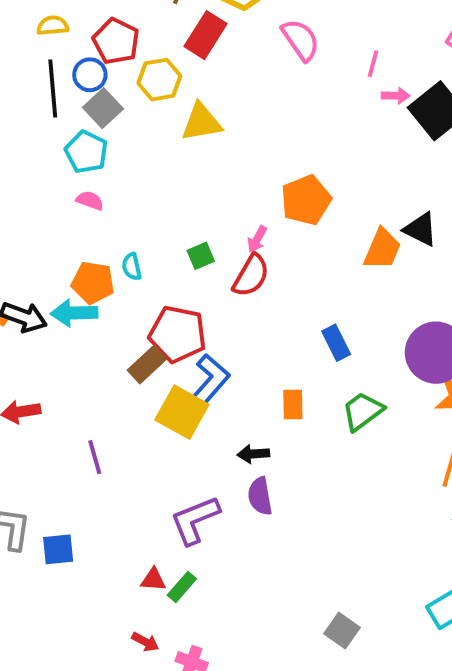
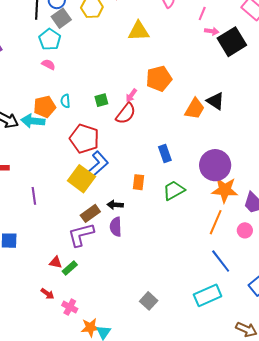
yellow triangle: (201, 122) -> (139, 31), moved
orange pentagon: (93, 283) -> (45, 107), turned -30
brown rectangle: (147, 364) -> (90, 213), moved

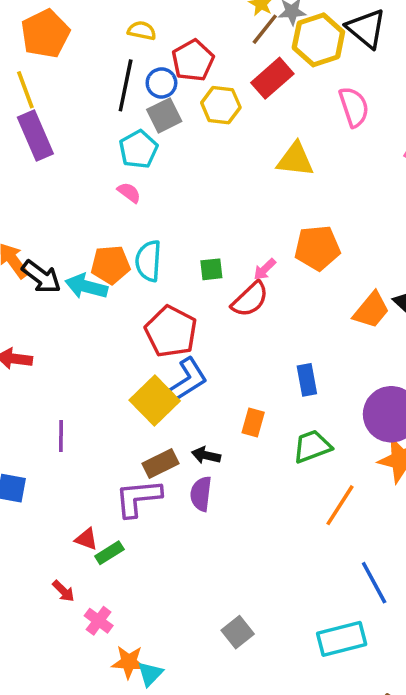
cyan semicircle: (65, 101) -> (148, 261), size x1.6
purple line: (34, 196) -> (61, 436), moved
orange line: (216, 222) -> (340, 505), moved

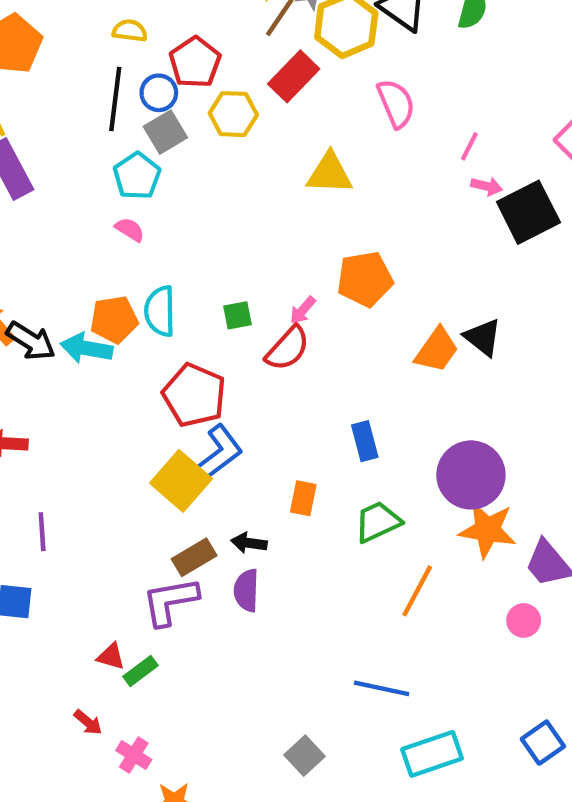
purple line: (61, 436) -> (42, 532), moved
blue line: (374, 583) -> (382, 688), moved, turned -45

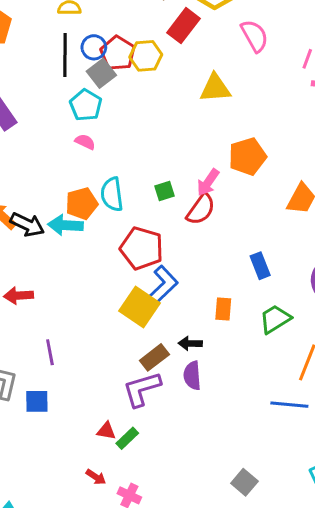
red pentagon: (195, 62) -> (118, 53), moved
pink arrow: (303, 310) -> (208, 182), size x1.4
blue line: (382, 688) -> (289, 405), moved

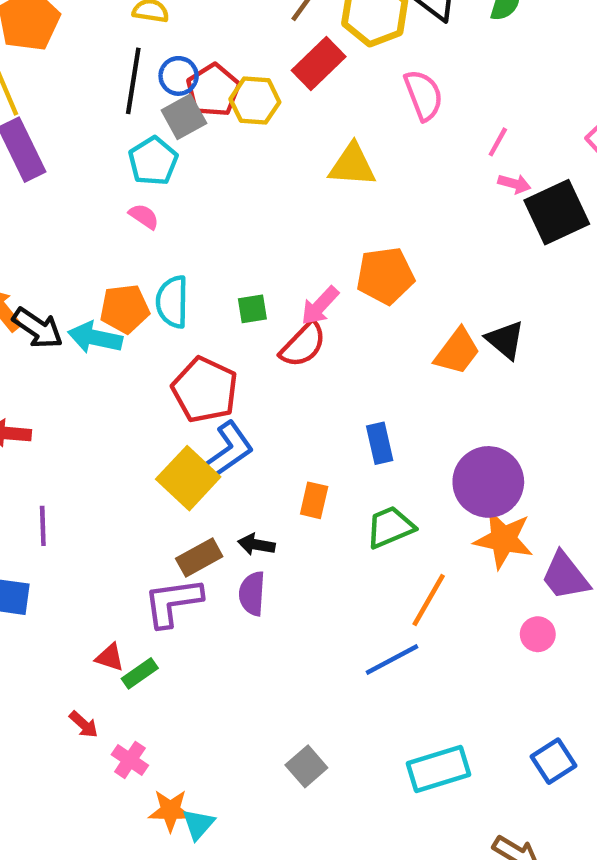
blue line: (289, 405) -> (392, 660), turned -42

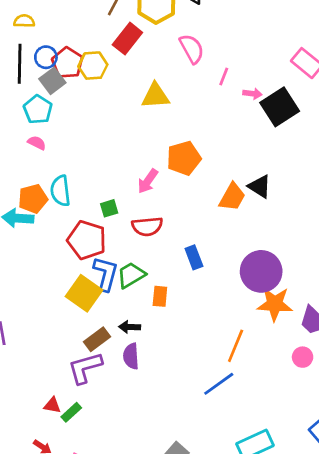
pink line: (498, 142) -> (224, 76), moved
green square: (252, 309) -> (109, 208), moved
red semicircle: (303, 345) -> (147, 226), moved, turned 48
blue L-shape: (229, 450) -> (106, 274), turned -32
green trapezoid: (390, 527) -> (131, 275), moved

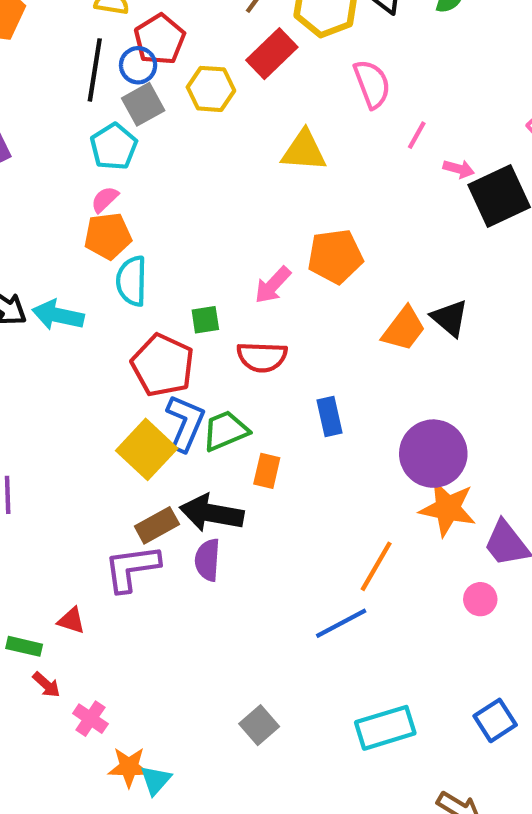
red pentagon: (67, 63) -> (160, 39), moved
pink semicircle: (37, 143) -> (105, 199), turned -78
orange pentagon: (33, 199) -> (108, 236), moved
black arrow: (130, 327) -> (212, 513), size x1.8
green rectangle: (71, 412) -> (24, 646), moved, turned 48

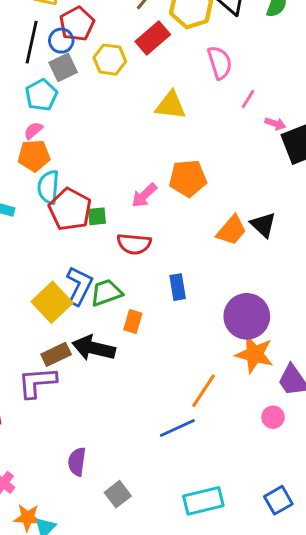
red pentagon: (163, 365) -> (70, 209), moved
purple semicircle: (207, 560) -> (77, 462), moved

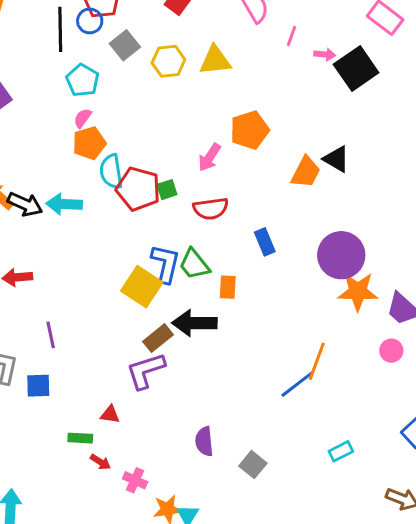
yellow hexagon: (110, 60) -> (168, 61), moved
gray square: (63, 67) -> (125, 45), moved
green trapezoid: (106, 293) -> (194, 264), turned -96
orange line: (203, 391) -> (317, 361), moved
cyan rectangle: (203, 501) -> (341, 451), size x0.6

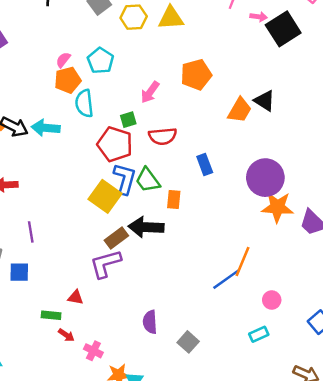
cyan pentagon: (83, 80) -> (101, 61), moved
pink arrow: (210, 157) -> (150, 92), moved
red pentagon: (138, 189) -> (115, 144), moved
pink circle: (391, 351) -> (272, 300), moved

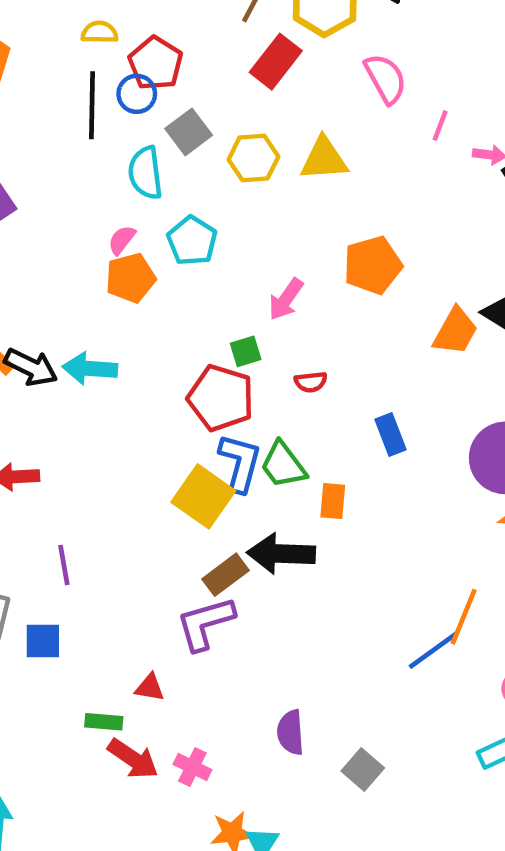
cyan semicircle: (84, 103) -> (145, 173), moved
red semicircle: (163, 136) -> (311, 382), size x0.6
red arrow: (66, 335) -> (133, 759), size x1.6
pink cross: (93, 351) -> (192, 767), moved

